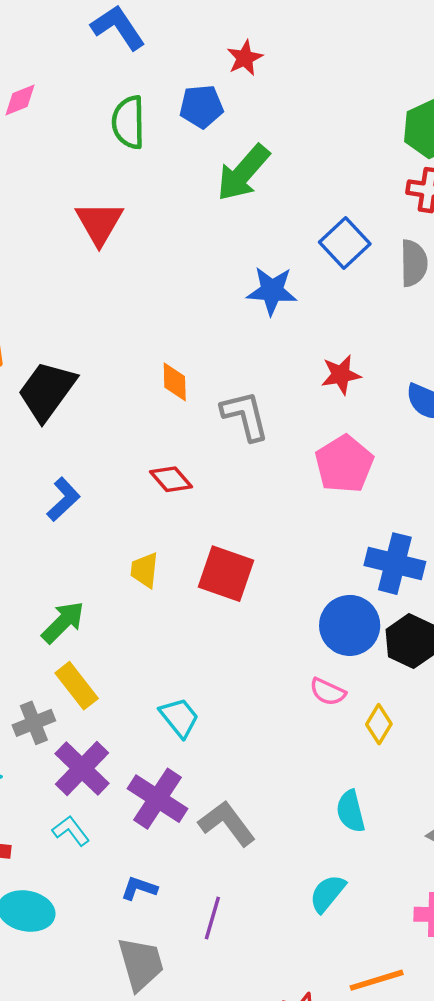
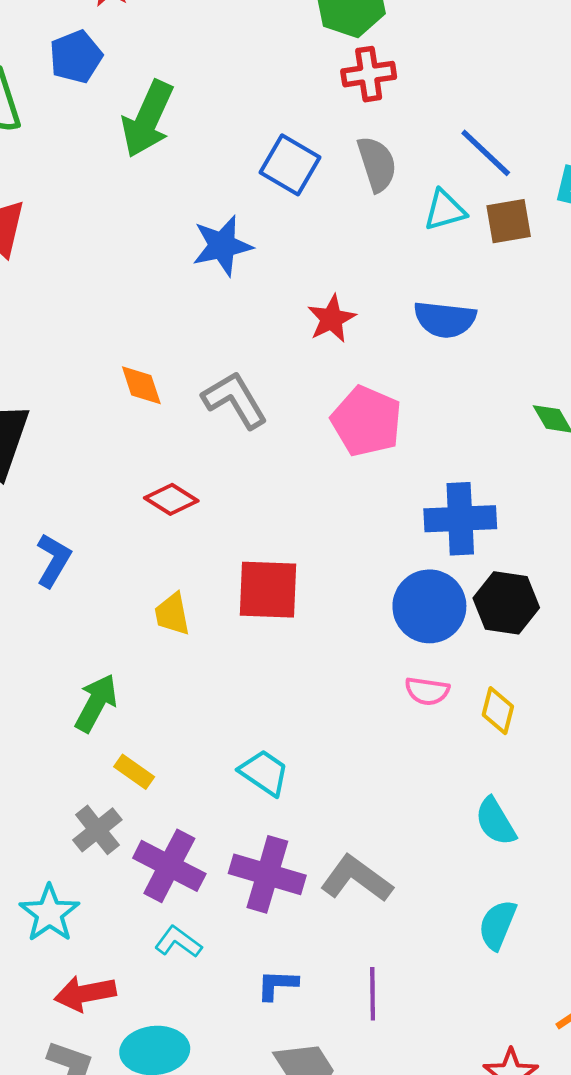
yellow rectangle: (77, 686) -> (134, 772), size x0.7

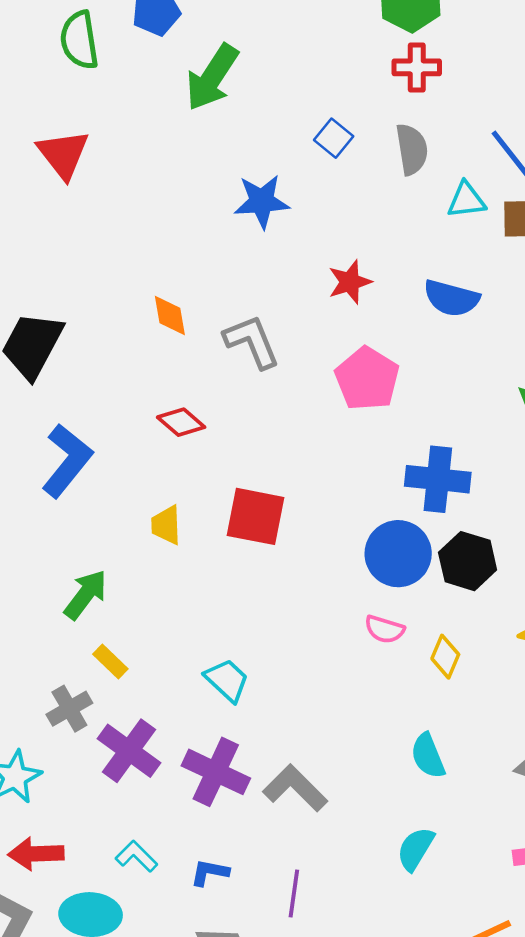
blue square: (290, 165) -> (334, 138), size x0.7
blue L-shape: (53, 560) -> (67, 461), size x1.5
cyan L-shape: (178, 942) -> (136, 856), moved

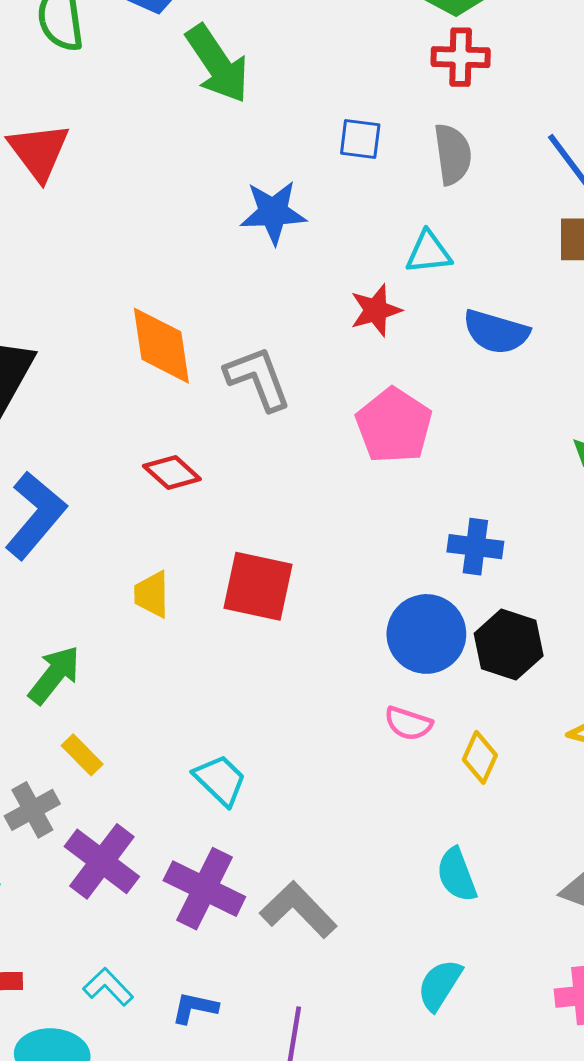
green arrow: (212, 77) -> (217, 64), turned -68
blue square: (334, 138) -> (360, 139), turned -33
cyan triangle: (466, 200) -> (429, 252), moved
orange diamond: (170, 315) -> (161, 346), size x1.6
blue cross: (438, 479) -> (475, 547), size x0.7

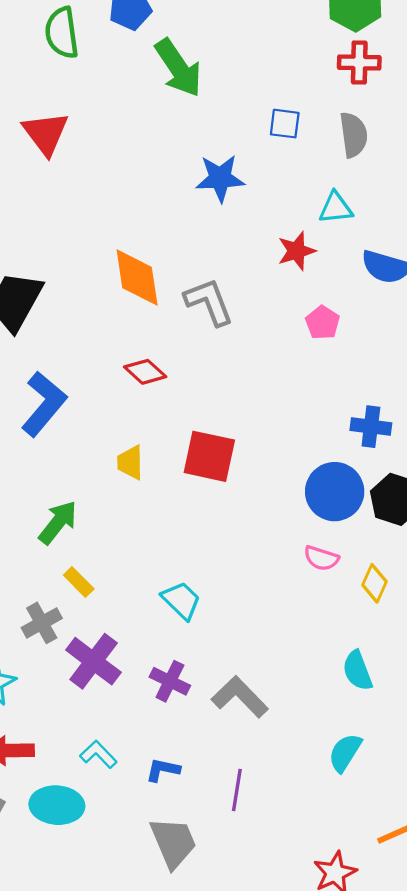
pink pentagon: (394, 426) -> (323, 323), moved, size x0.6
purple cross: (204, 889) -> (170, 681), size x0.7

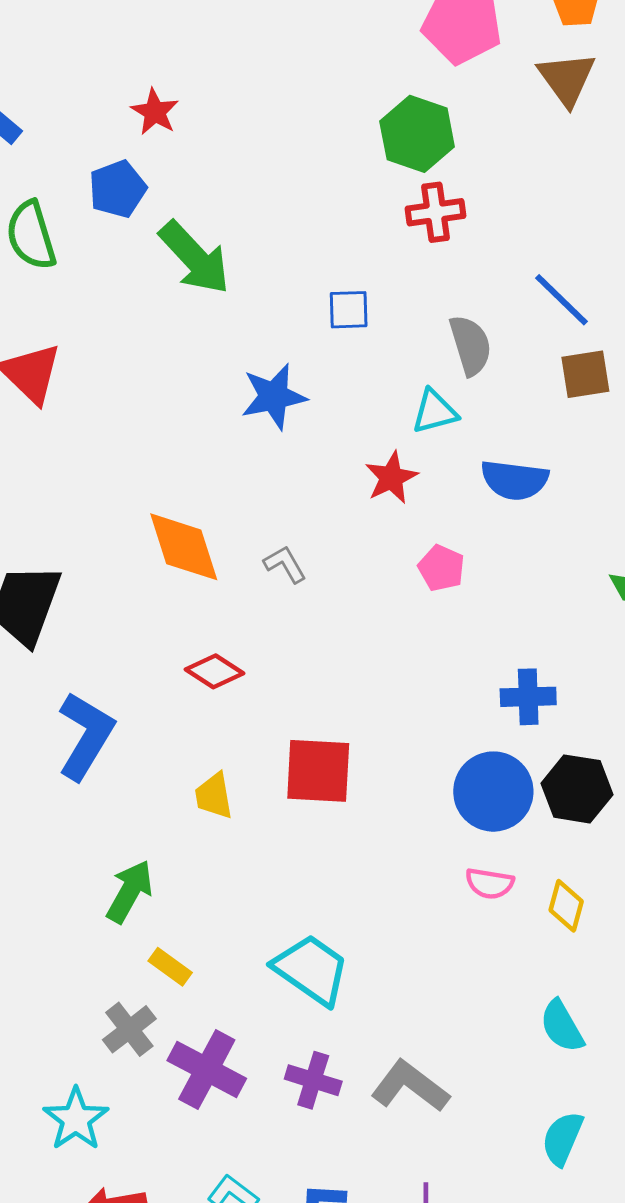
gray semicircle: (354, 135) -> (470, 345), moved
gray L-shape: (209, 302) -> (285, 564), size x0.6
cyan trapezoid: (181, 600) -> (311, 970), size x1.4

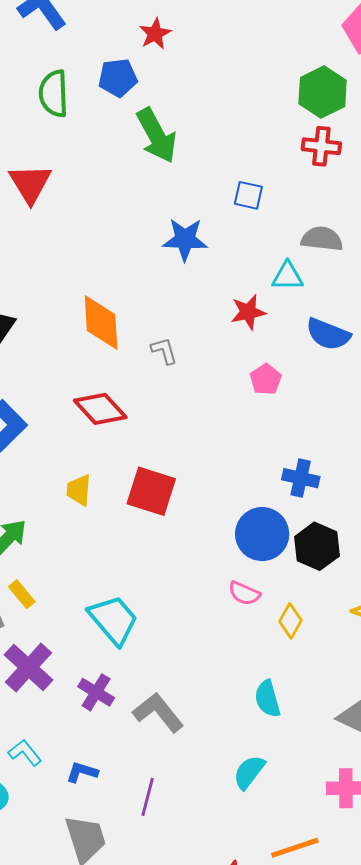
gray semicircle: (470, 345) -> (322, 239), turned -81
red diamond: (215, 671) -> (100, 409), size x1.4

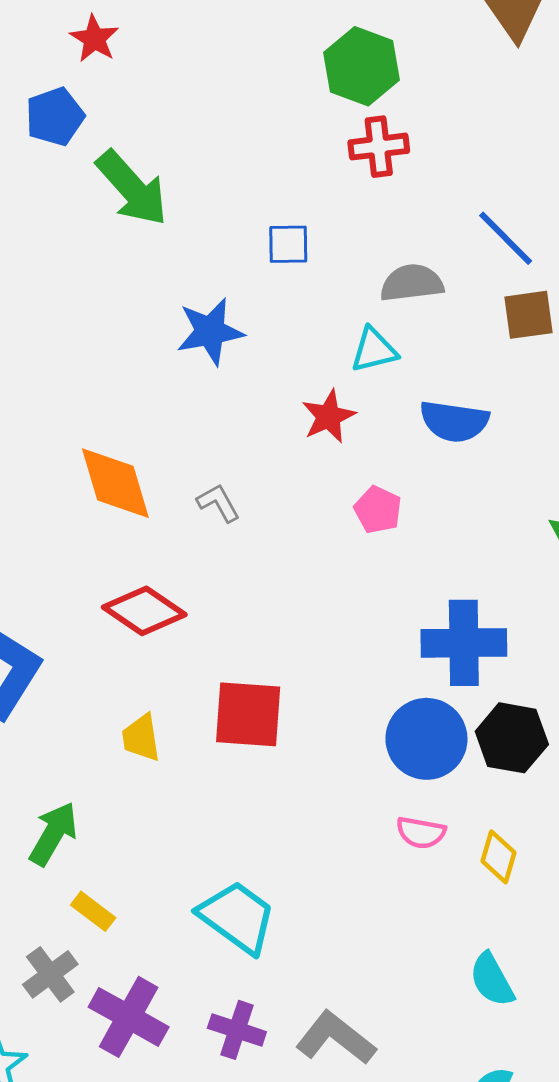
blue cross: (301, 478) -> (464, 643), size x1.5

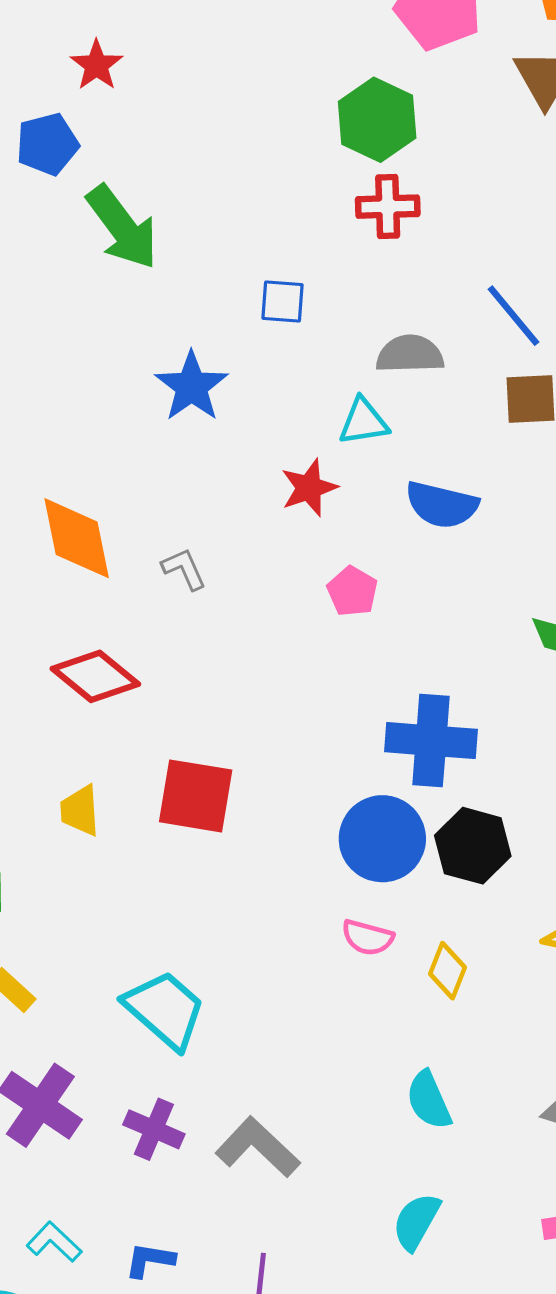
blue star: (210, 331) -> (192, 386), turned -30

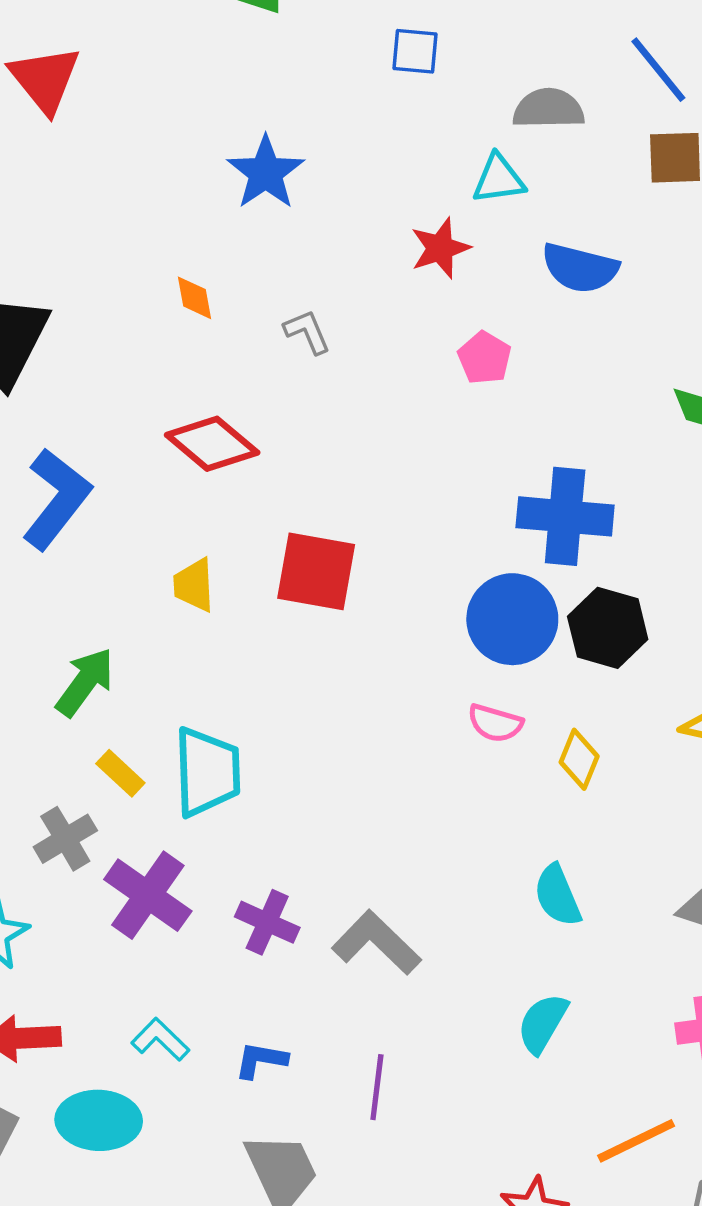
blue star: (192, 386) -> (266, 173), moved
orange diamond: (77, 538) -> (195, 298), size x0.5
cyan trapezoid: (165, 1010) -> (207, 772), moved, turned 46

